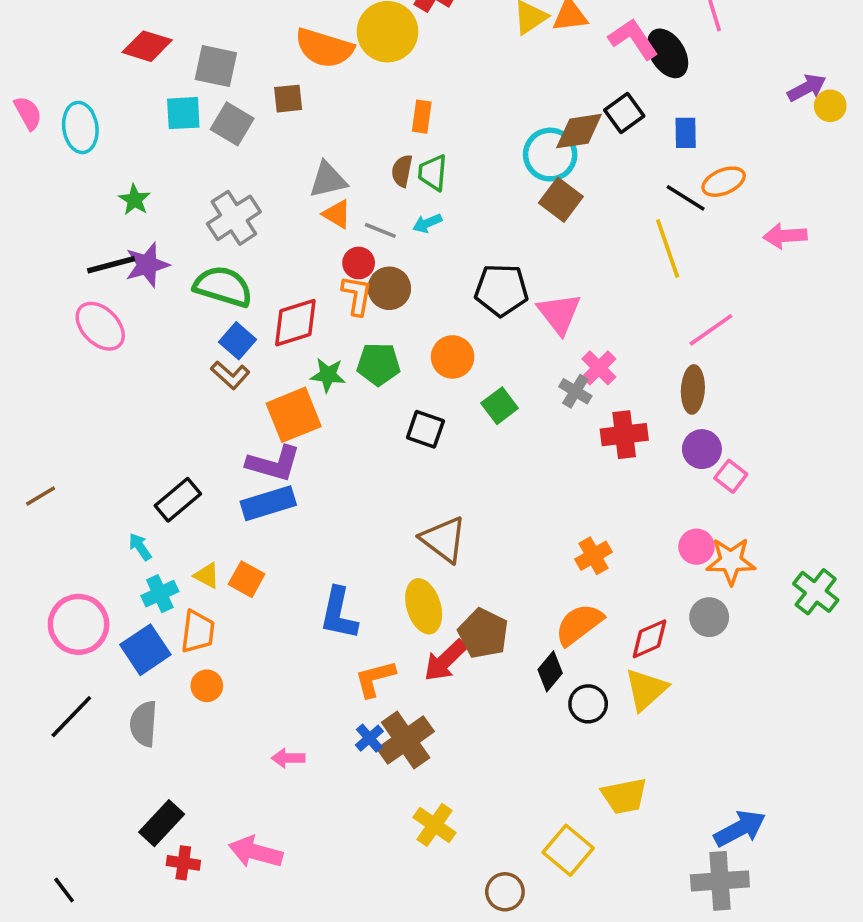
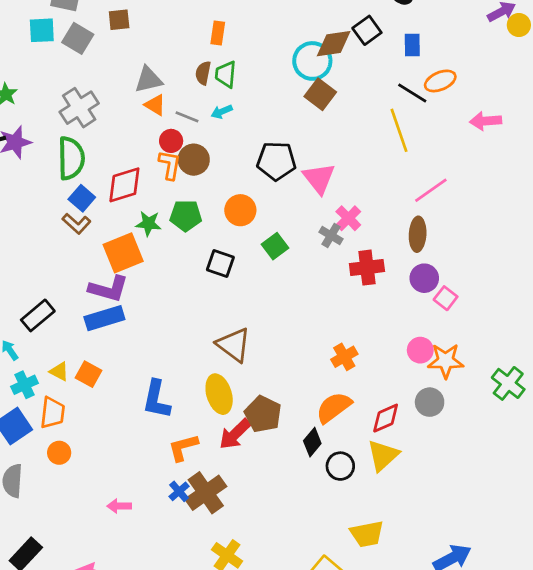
green semicircle: (223, 286) -> (71, 158), turned 72

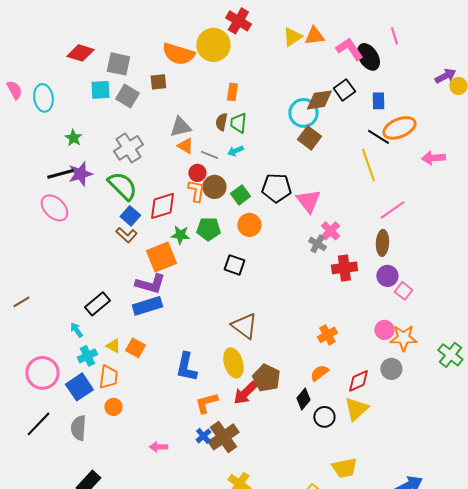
orange ellipse: (440, 81) -> (399, 128), size x1.4
green semicircle: (71, 158) -> (122, 186), turned -44
green square: (275, 246) -> (240, 195), moved
orange semicircle: (334, 407) -> (319, 373), size x0.7

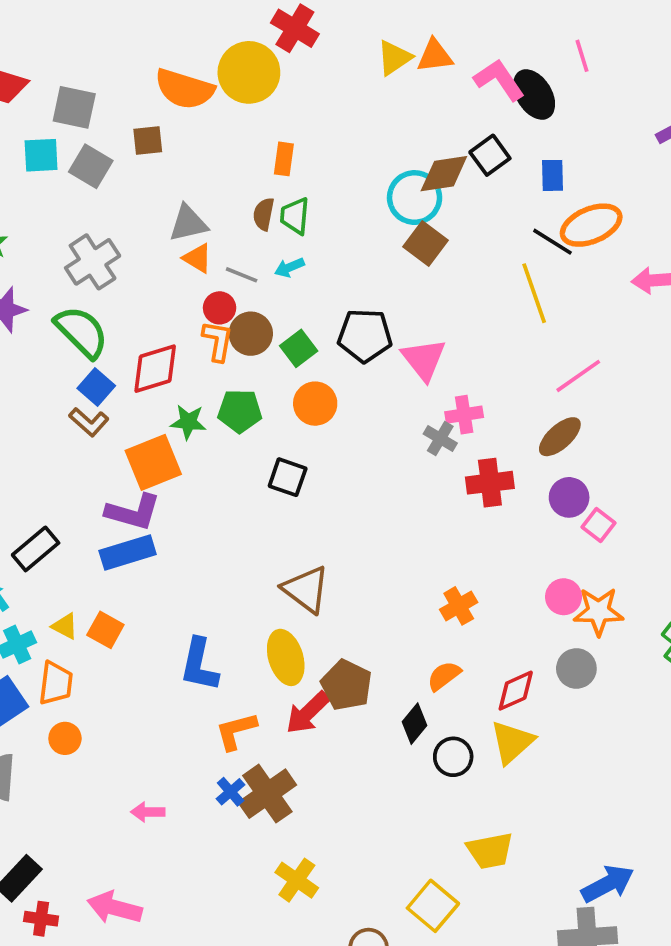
pink cross: (330, 231) -> (464, 415), turned 36
brown ellipse: (382, 243) -> (560, 437), turned 45

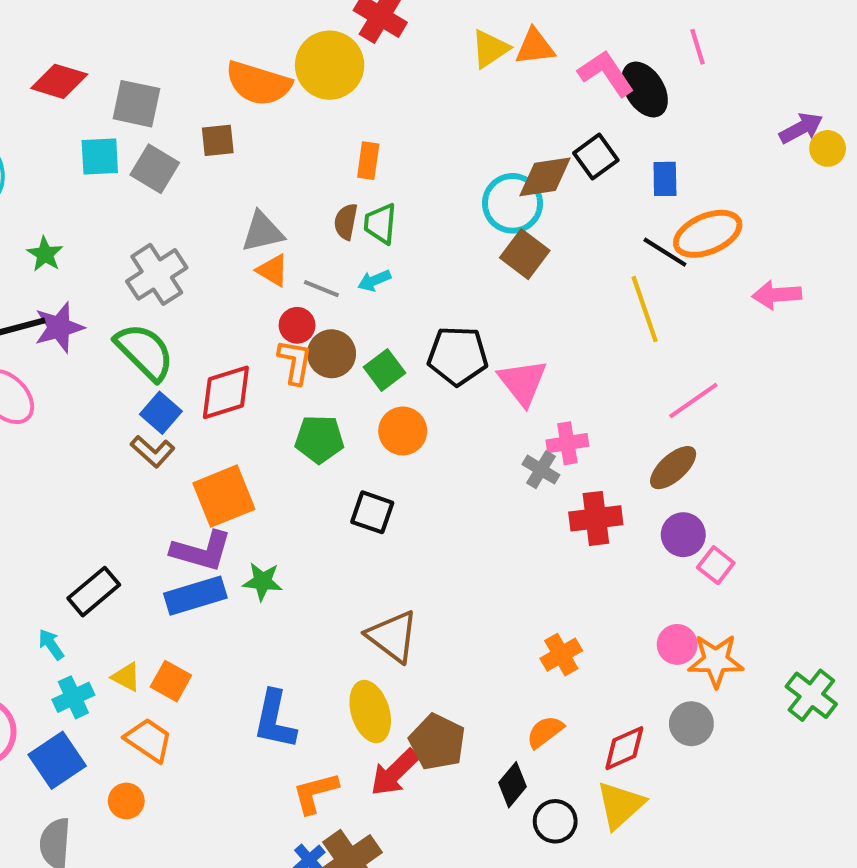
green star: (188, 422) -> (262, 581), moved
orange trapezoid: (56, 683) -> (149, 740), moved, turned -63

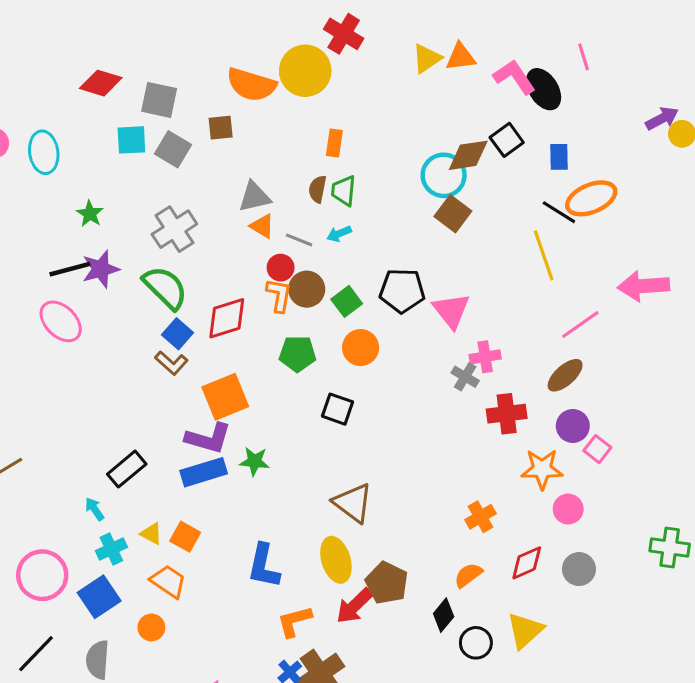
pink arrow: (777, 295) -> (644, 286), moved, size x1.4
orange star: (716, 661) -> (542, 469), moved
green cross: (811, 695) -> (670, 547), turned -30
red diamond: (624, 748) -> (527, 563), moved

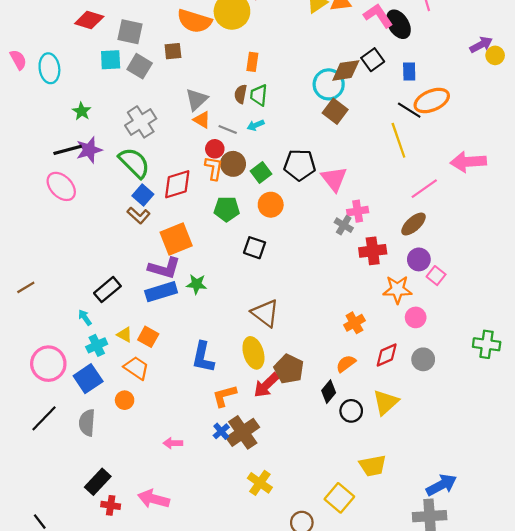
gray triangle: (254, 197) -> (197, 99), turned -30

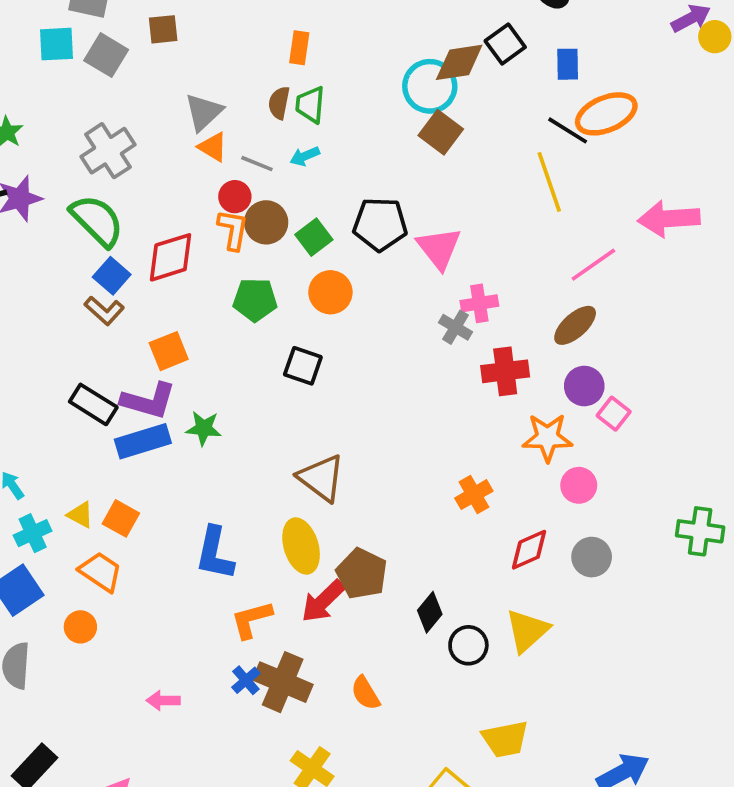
orange square: (176, 239) -> (169, 351), size x0.7
black rectangle: (107, 290) -> (93, 404), moved, turned 72
orange semicircle: (346, 364) -> (365, 693), moved, turned -84
brown cross: (243, 432) -> (283, 682), turned -32

